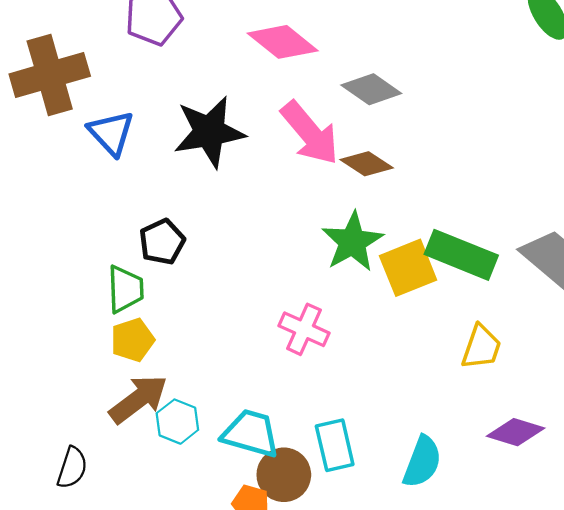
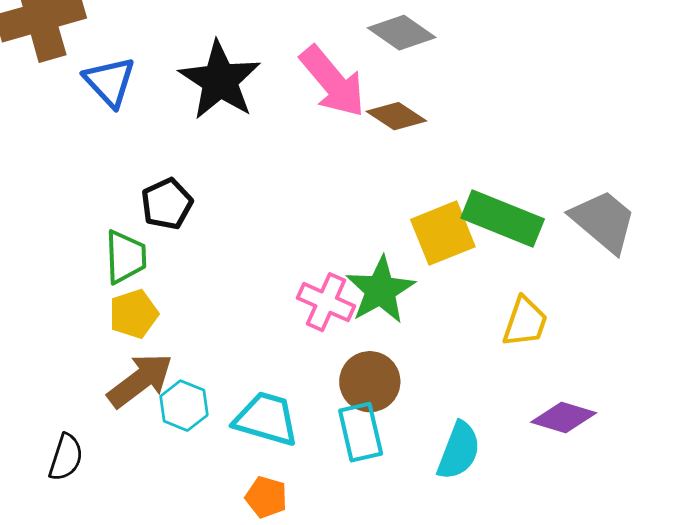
black star: (209, 132) -> (220, 80), turned -30
green star: (352, 242) -> (380, 290), moved
brown circle: (284, 475) -> (370, 382), moved

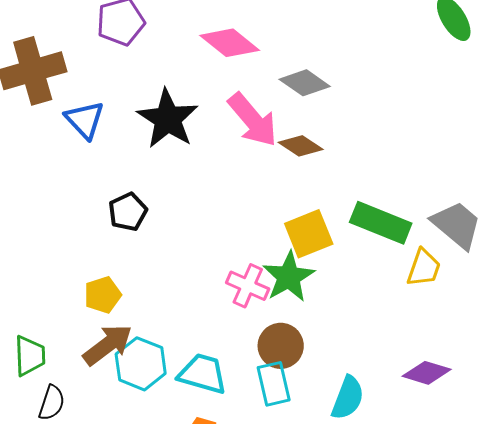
yellow square: (443, 233) -> (309, 234), moved
green trapezoid: (126, 257) -> (30, 356), moved
yellow trapezoid: (525, 322) -> (424, 268), moved
cyan hexagon: (184, 406) -> (141, 364), size x1.4

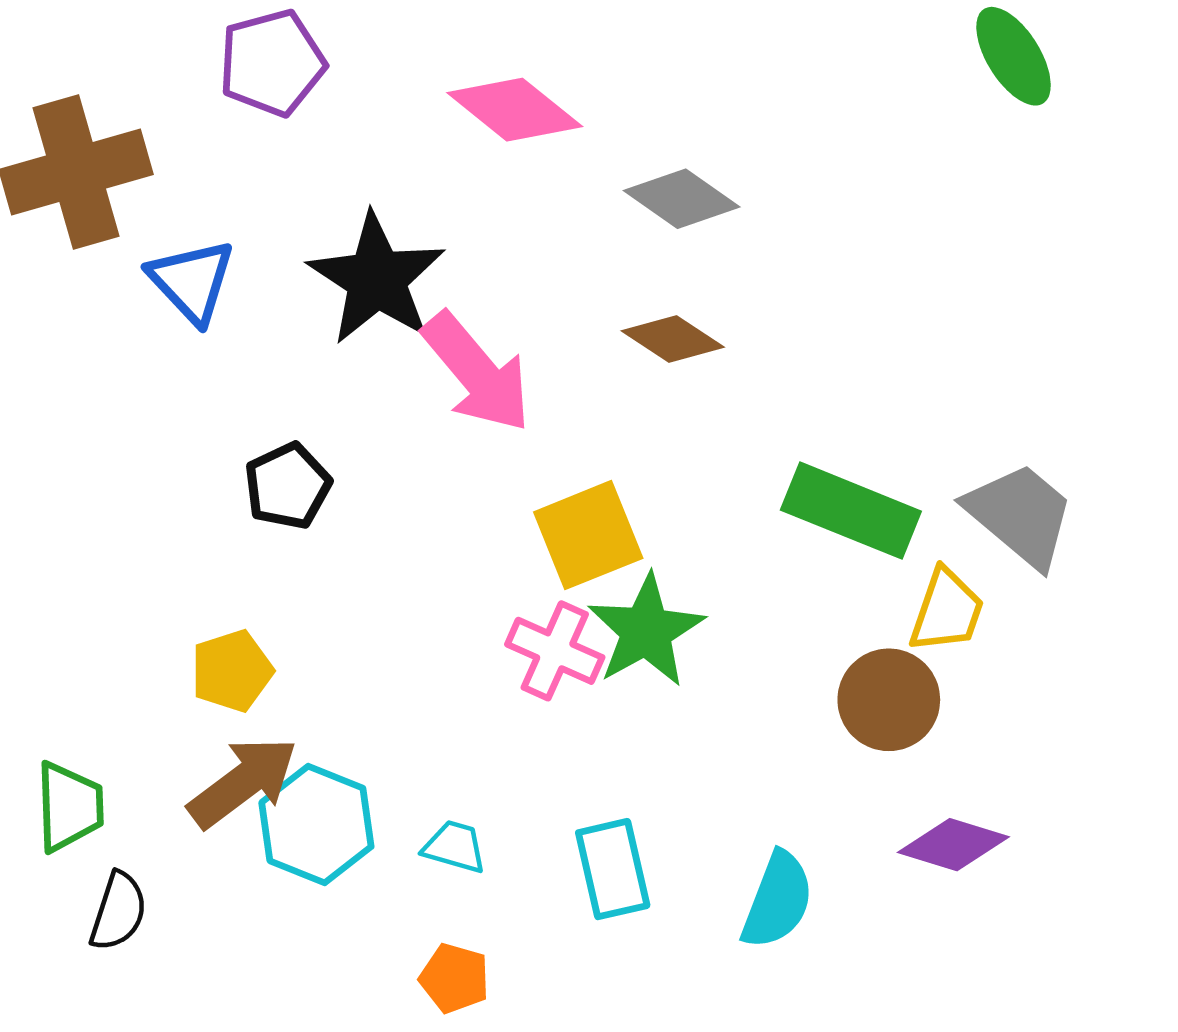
pink arrow: (253, 120) -> (477, 372), moved
yellow square: (309, 234) -> (588, 535), moved
brown circle: (281, 346) -> (889, 700), moved
cyan trapezoid: (203, 374) -> (455, 847), size x0.6

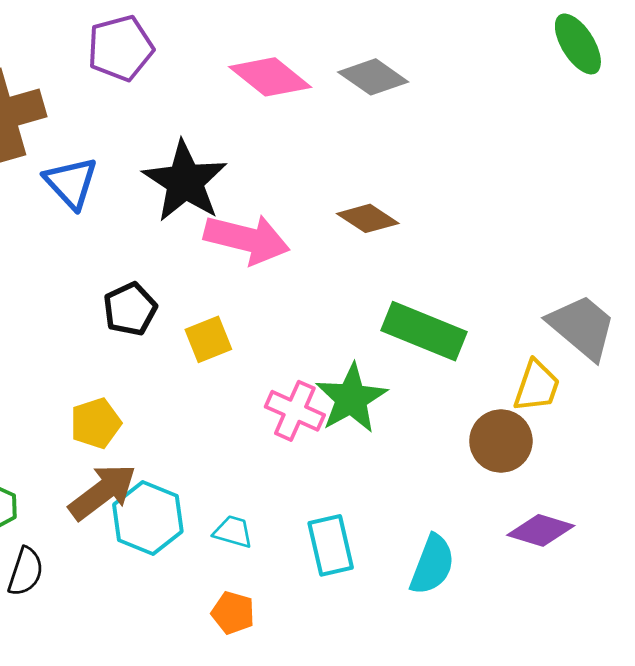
gray diamond: (682, 199) -> (373, 77), moved
pink arrow: (477, 372) -> (247, 239), turned -36
green rectangle: (851, 511) -> (424, 331), moved
yellow square: (588, 535) -> (208, 339), moved, size x0.7

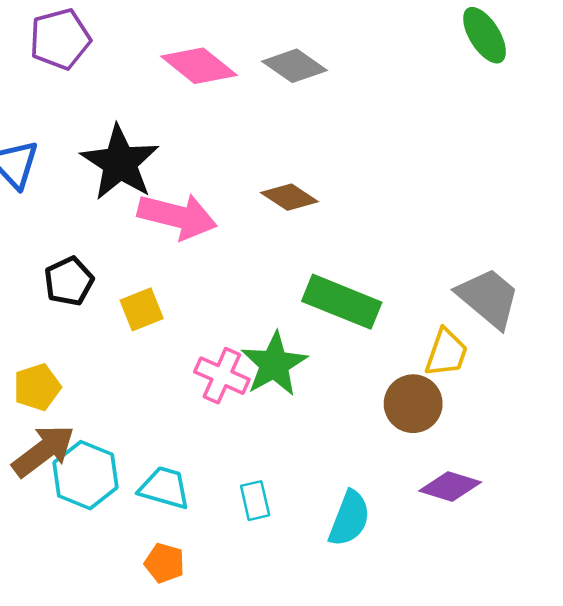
cyan trapezoid: (233, 532) -> (165, 488), size x1.4
cyan rectangle: (331, 545) -> (255, 501), size x0.7

